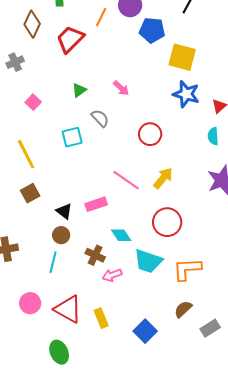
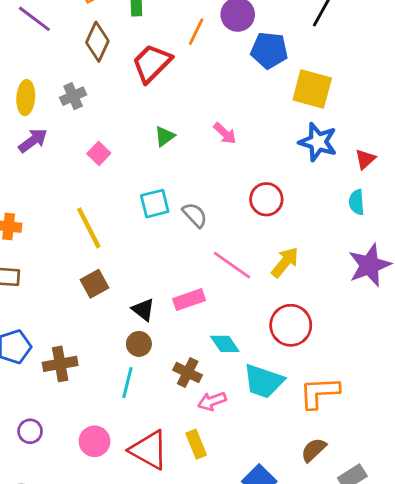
gray semicircle: (100, 118) -> (195, 215), moved
yellow rectangle: (101, 318) -> (196, 444), moved

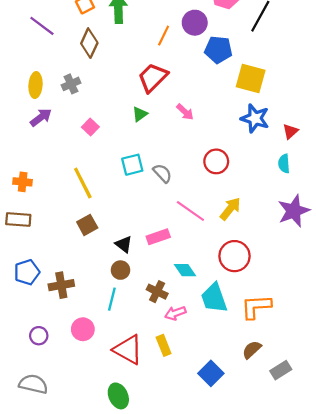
red trapezoid: (152, 63) -> (153, 78), moved
cyan trapezoid: (263, 381) -> (214, 298), turned 52
pink circle: (95, 441) -> (83, 329), moved

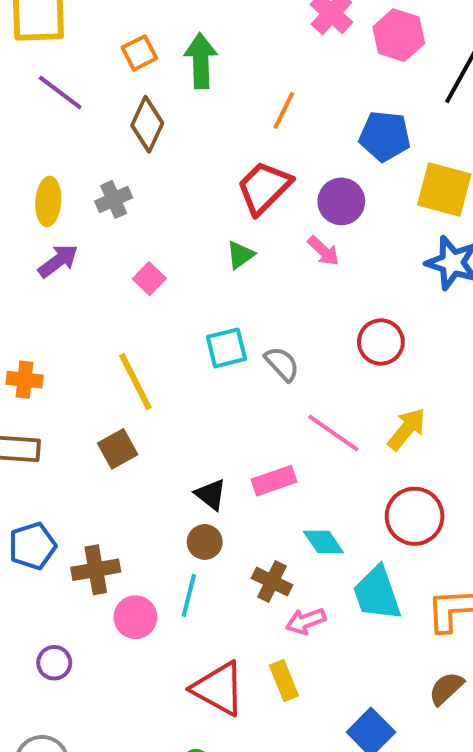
purple circle: (195, 23) -> (341, 201), moved
brown square: (87, 225) -> (118, 449), moved
pink circle: (83, 329) -> (135, 617), moved

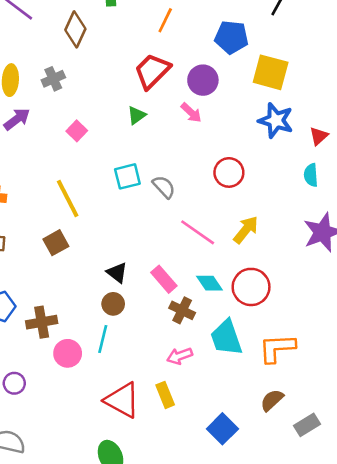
pink rectangle: (274, 481) -> (164, 279), moved, turned 68
cyan diamond: (323, 542) -> (209, 283), moved
brown cross: (272, 582) -> (182, 310), moved

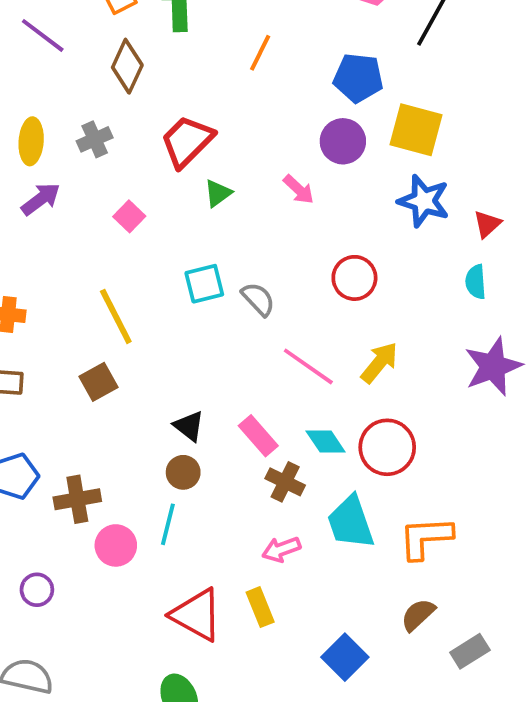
red trapezoid: (152, 71) -> (187, 141), moved
purple circle: (203, 80) -> (343, 141), moved

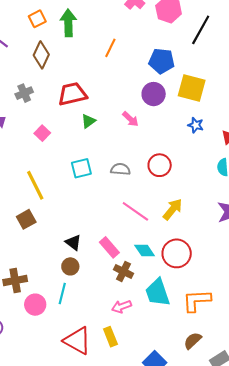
red trapezoid: (187, 141) -> (72, 94), turned 32
blue star: (424, 201) -> (196, 125), size x0.6
gray semicircle: (258, 299) -> (120, 169), moved, turned -42

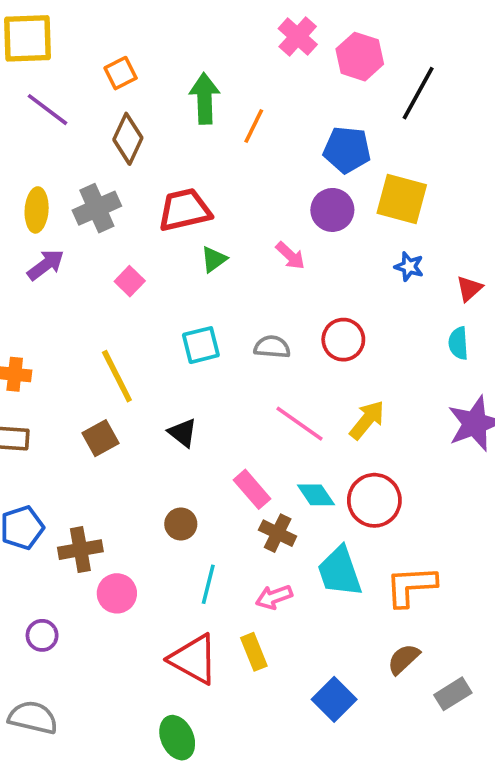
green arrow: (68, 23) -> (205, 99), moved
gray cross: (24, 93) -> (97, 208), size x1.4
black triangle: (73, 242) -> (183, 433), moved
cyan line: (62, 294) -> (208, 584), moved

